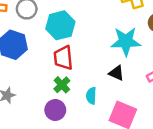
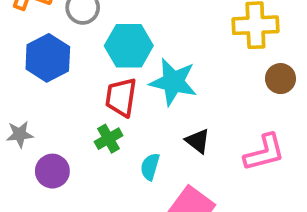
cyan star: (126, 41) -> (173, 82), moved
purple circle: (55, 110) -> (52, 171), moved

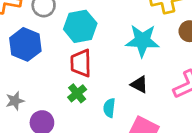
cyan star: (173, 82) -> (142, 41), moved

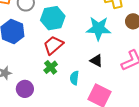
red trapezoid: (81, 63) -> (53, 45), turned 50

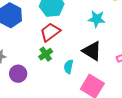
cyan star: (98, 28) -> (97, 19), size x0.7
black triangle: (96, 61) -> (92, 51), size x1.5

